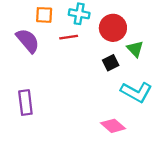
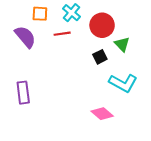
cyan cross: (79, 14) -> (72, 13), turned 30

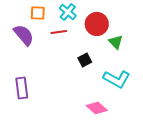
black square: (100, 57) -> (85, 60), moved

